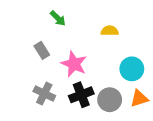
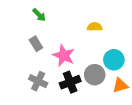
green arrow: (58, 18) -> (39, 15), moved
gray circle: (110, 100) -> (95, 75), moved

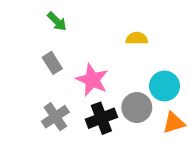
gray cross: (38, 81) -> (55, 117), turned 30

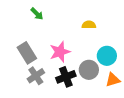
gray rectangle: (52, 63) -> (27, 53), moved, size x1.5
pink star: (92, 80) -> (60, 52), turned 30

